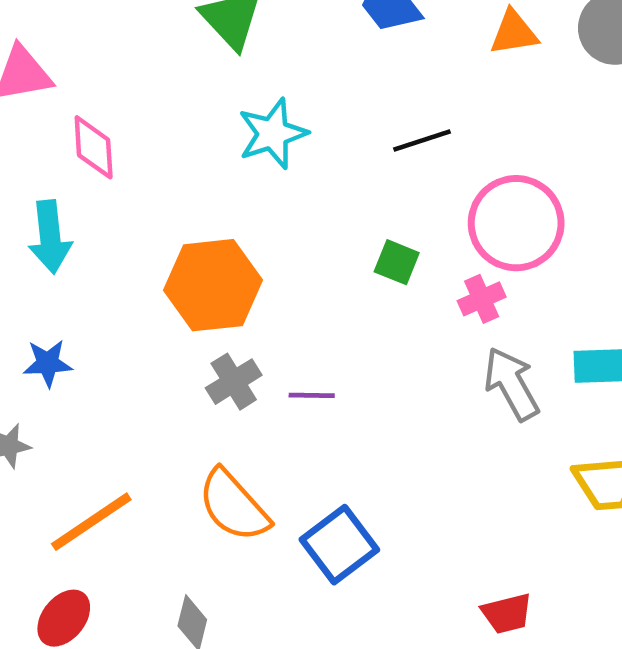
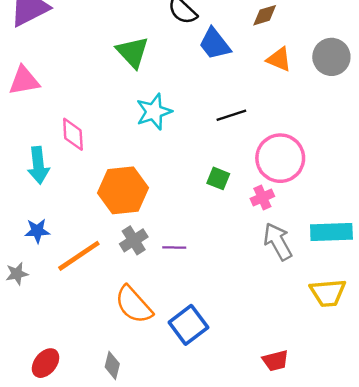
orange triangle: (514, 33) -> (279, 59), turned 32
pink diamond: (94, 147) -> (73, 134), moved
orange line: (91, 522) -> (79, 256), moved

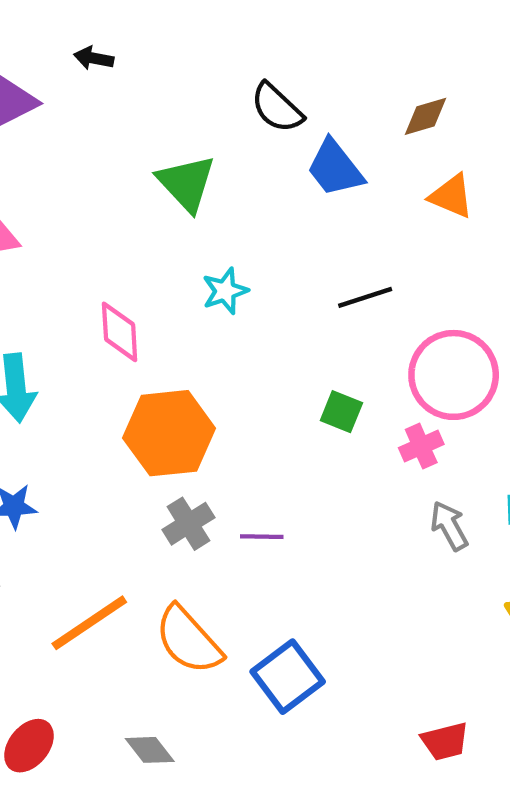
cyan star: (154, 112) -> (225, 291), size x0.7
pink diamond: (73, 134) -> (120, 332), moved
gray arrow: (278, 242) -> (449, 526), size x0.7
orange line: (79, 256) -> (89, 623), moved
gray diamond: (112, 365) -> (150, 750), turned -52

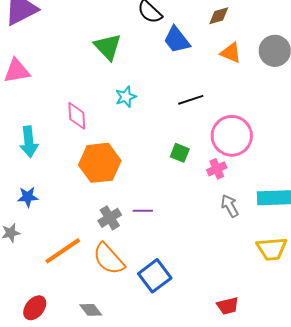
gray cross: (188, 524) -> (110, 218), moved

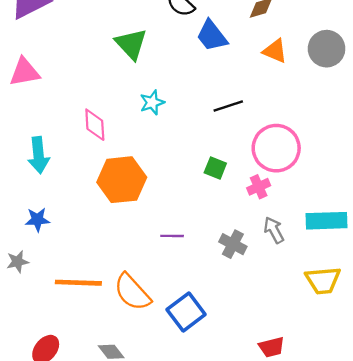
gray cross: (110, 218) -> (233, 244), moved, turned -30
orange line: (63, 251) -> (78, 283), turned 36

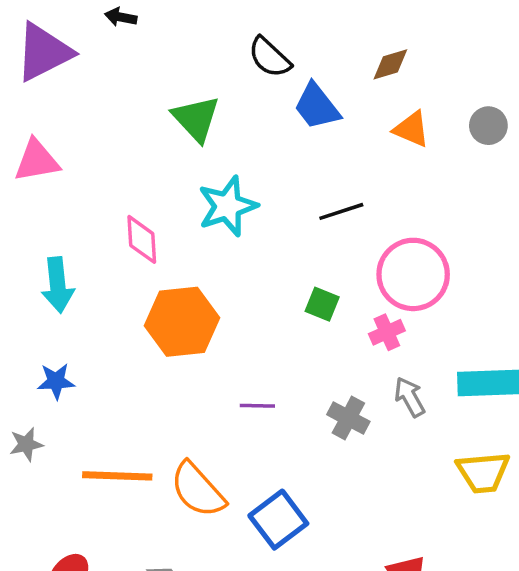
gray circle: (327, 49) -> (488, 126), size x0.7
cyan star: (152, 102) -> (228, 206), size x1.6

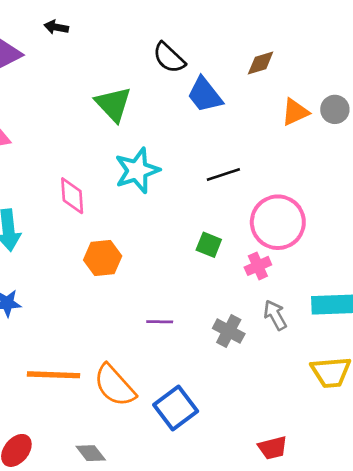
orange triangle: (411, 129) -> (295, 112), moved, turned -48
orange hexagon: (182, 322) -> (103, 258), size x0.7

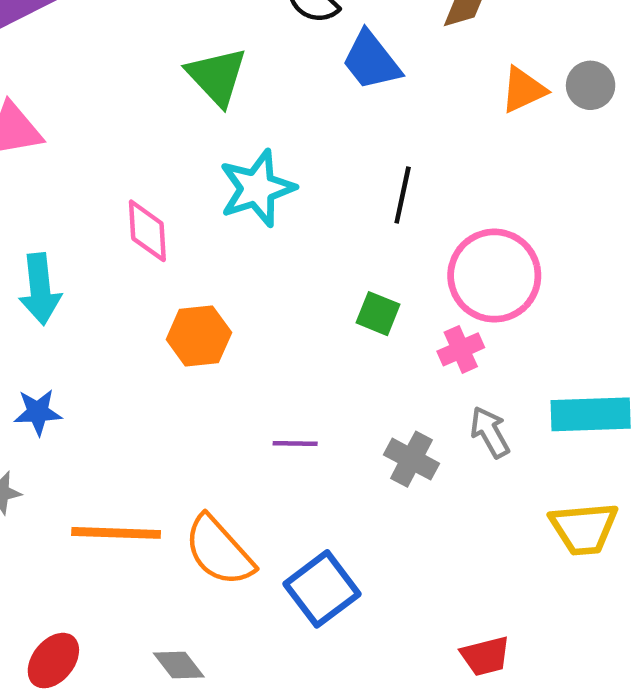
black line: (223, 174) -> (403, 195), turned -60

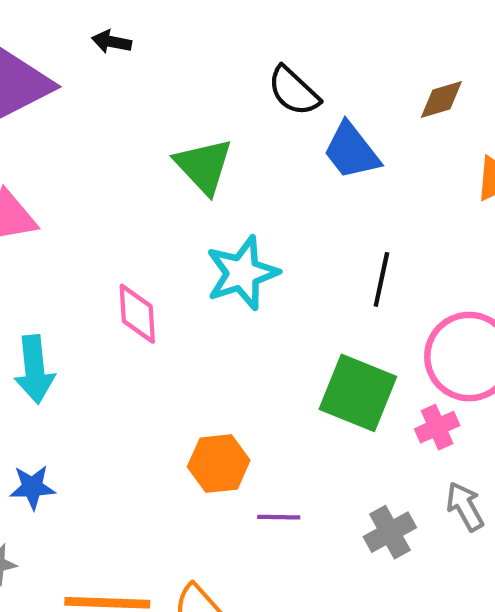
green square: (378, 314) -> (358, 393), size x1.8
orange hexagon: (199, 336) -> (219, 464), moved
gray cross: (412, 459) -> (390, 532), turned 33

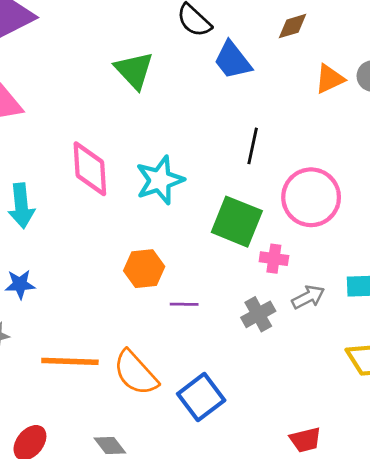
cyan star: (242, 273) -> (160, 180), moved
pink diamond: (137, 314) -> (90, 169), size x1.4
pink cross: (437, 427) -> (274, 259), moved, turned 32
gray arrow: (465, 506) -> (308, 297), turned 92

